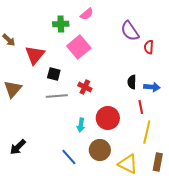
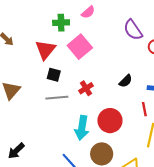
red triangle: (35, 55) -> (45, 50), moved
black semicircle: (132, 82) -> (126, 81), moved, turned -136
red cross: (85, 87) -> (86, 88), turned 32
cyan arrow: (81, 125) -> (82, 128), size x1.6

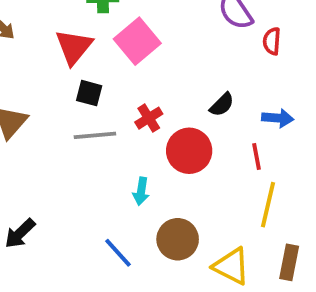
red circle: (110, 121) -> (189, 151), moved
cyan arrow: (82, 128) -> (141, 191), size x0.6

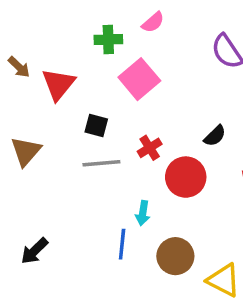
red triangle: (74, 47) -> (58, 84), moved
blue line: (118, 253) -> (122, 244), moved, turned 48

